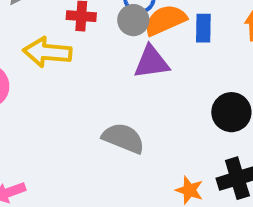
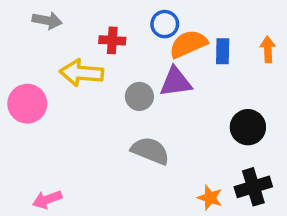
gray circle: (133, 20) -> (139, 96), moved

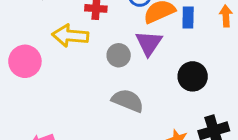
purple triangle: (176, 82) -> (149, 43), turned -48
black circle: (248, 127) -> (193, 76), moved

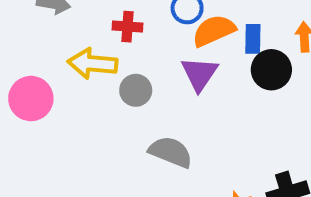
gray circle: (119, 55) -> (136, 90), moved
black circle: (193, 76) -> (271, 70), moved

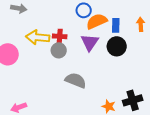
red cross: (127, 27) -> (60, 36), moved
black circle: (271, 70) -> (117, 46), moved

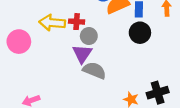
purple triangle: (90, 42) -> (82, 54), moved
gray circle: (59, 50) -> (89, 36), moved

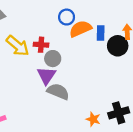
yellow arrow: (52, 23) -> (18, 46), turned -145
black circle: (140, 33) -> (118, 46), moved

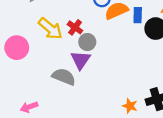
red cross: (41, 45) -> (75, 27), turned 32
gray semicircle: (58, 92) -> (64, 77), moved

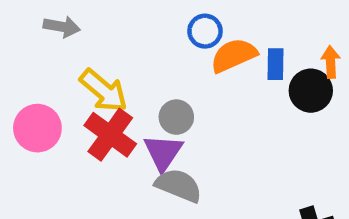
red cross: (75, 27) -> (110, 135), moved, size x1.6
gray semicircle: (64, 77) -> (179, 185), moved

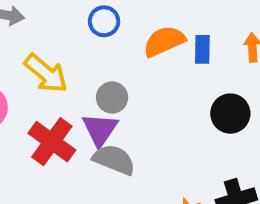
blue circle: (205, 31) -> (104, 21), moved
black circle: (311, 91) -> (230, 114), moved
red cross: (110, 135) -> (52, 142), moved

